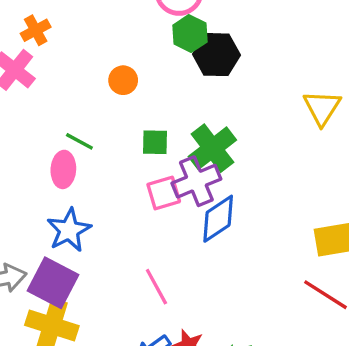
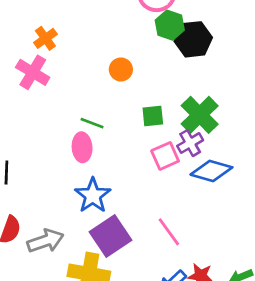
purple cross: (196, 181) -> (190, 143), size x0.7
blue diamond: (218, 219) -> (211, 171), turned 57
purple square: (53, 283) -> (110, 236), moved, turned 36

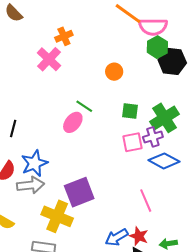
pink ellipse: (82, 147) -> (73, 122), turned 30
blue star: (93, 195) -> (34, 163), moved
pink line: (169, 232) -> (146, 201), moved

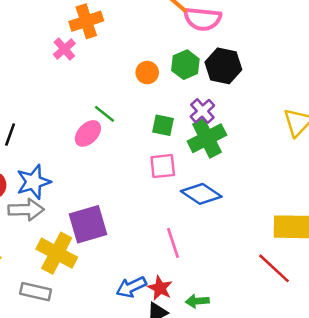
orange cross: (64, 36) -> (86, 21), size x1.4
green hexagon: (157, 47) -> (185, 65), moved
pink cross: (49, 59) -> (64, 49), size x0.7
purple cross: (153, 137) -> (202, 111), moved, turned -30

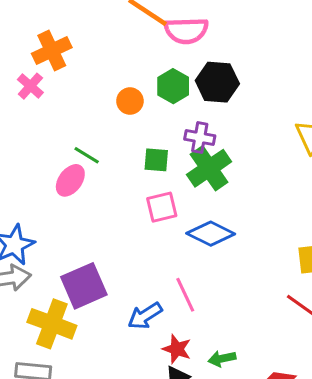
purple cross: (202, 111) -> (200, 137), turned -30
blue arrow: (131, 287) -> (145, 316), moved

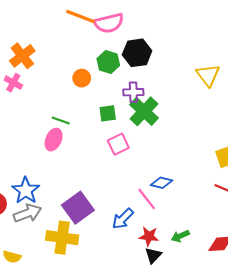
blue diamond: (211, 234) -> (162, 183), moved, size x0.7

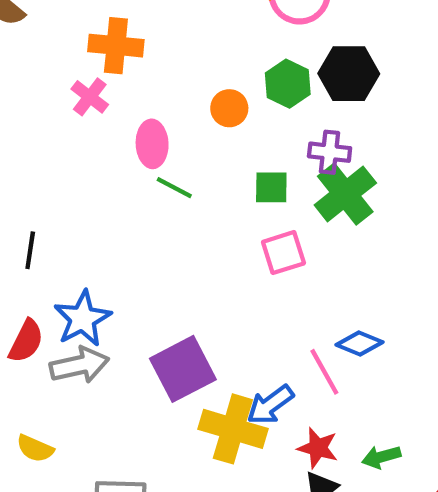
orange cross: (22, 56) -> (116, 46), turned 35
pink ellipse: (54, 140) -> (152, 144), moved, turned -35
yellow cross: (62, 238) -> (233, 429), moved

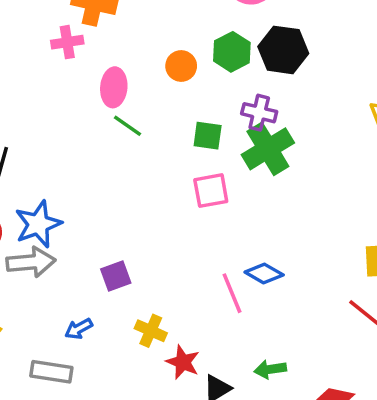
pink cross: (90, 97) -> (67, 42), turned 36
purple square: (183, 369) -> (116, 276), size x0.6
blue arrow: (270, 405) -> (79, 329), moved, size x0.7
yellow cross: (233, 429) -> (151, 331), size x0.6
red star: (318, 448) -> (183, 362), moved

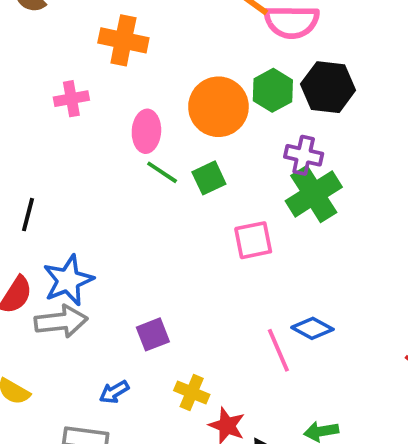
pink cross: (67, 42) -> (71, 99), moved
orange circle: (181, 66) -> (218, 107), size x1.8
green square: (208, 136) -> (209, 178), moved, turned -32

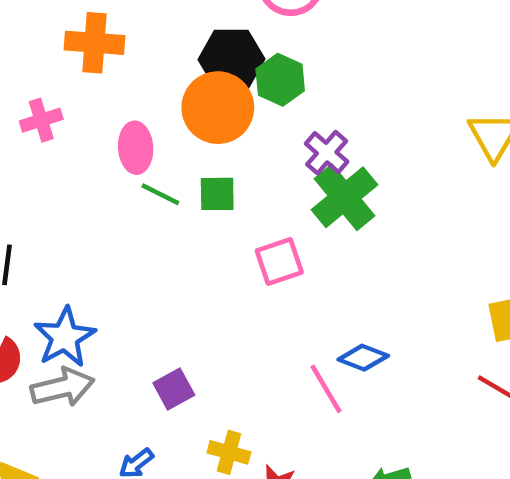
black hexagon: (328, 87) -> (232, 59), moved
purple cross: (304, 155) -> (327, 153), turned 36
green square: (209, 178) -> (217, 194), turned 32

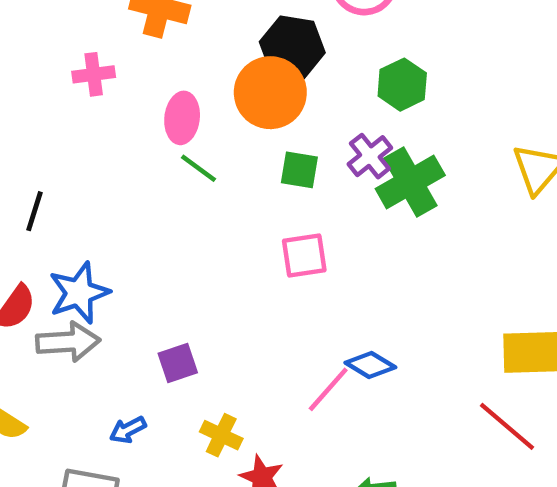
green hexagon: (280, 80) -> (402, 85), moved
green square: (217, 194) -> (299, 170), moved
green cross: (345, 197) -> (410, 182), moved
pink line: (326, 389) -> (328, 389), turned 62

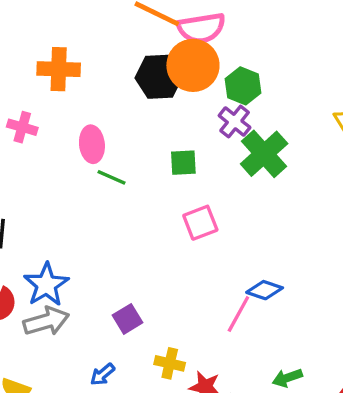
pink cross: (94, 74) -> (22, 127), turned 36
orange circle: (270, 93) -> (193, 65), moved
purple cross: (370, 156) -> (235, 122), moved

